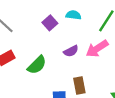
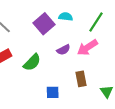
purple square: (50, 23) -> (44, 24), size x1.5
brown rectangle: (79, 86) -> (81, 79), moved

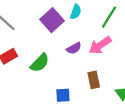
cyan semicircle: (66, 17) -> (76, 12), turned 104

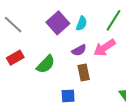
cyan semicircle: (76, 12) -> (82, 23), moved
brown rectangle: (94, 80) -> (84, 72), moved

